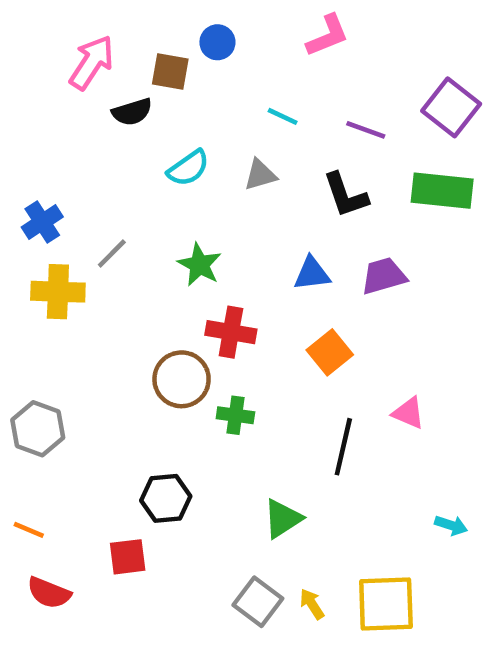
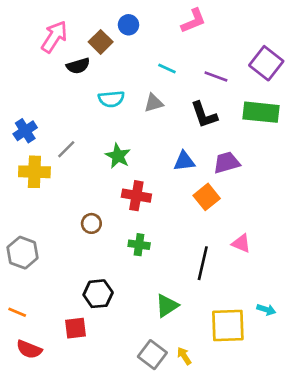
brown square: (170, 71) -> (101, 42), turned 35
cyan semicircle: (188, 168) -> (111, 99), turned 30
orange square: (330, 352) -> (207, 197), moved
brown circle: (182, 379) -> (91, 223), moved, size x0.6
yellow square: (386, 604) -> (228, 325), moved

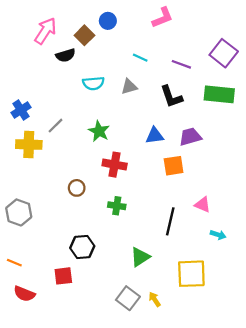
orange square: (207, 197) -> (174, 166), turned 30
cyan arrow: (266, 310) -> (218, 235), moved

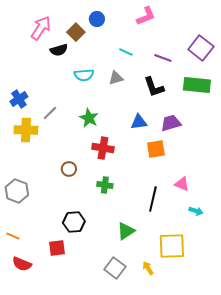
yellow arrow: (155, 299) -> (148, 268), moved

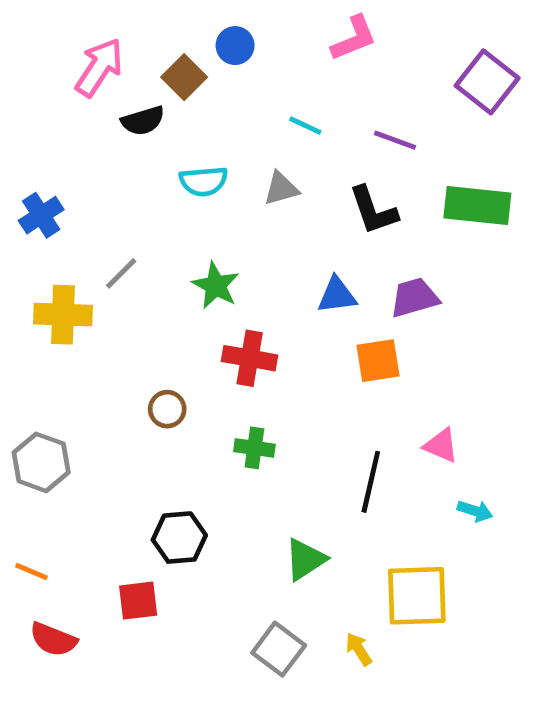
purple square: (201, 48) -> (487, 82), moved
blue cross: (19, 99) -> (41, 215), moved

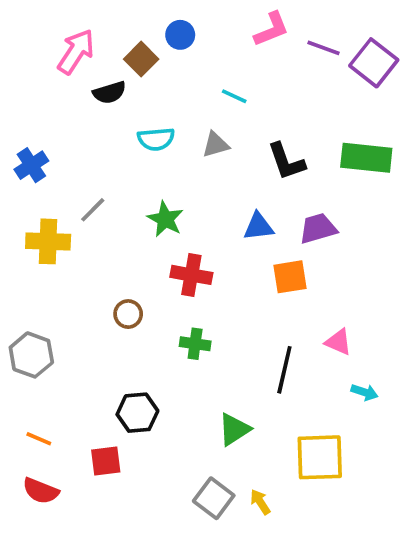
purple line: (395, 140) -> (324, 48), moved
orange line: (31, 572) -> (39, 439), moved
yellow arrow: (359, 649) -> (260, 502), moved

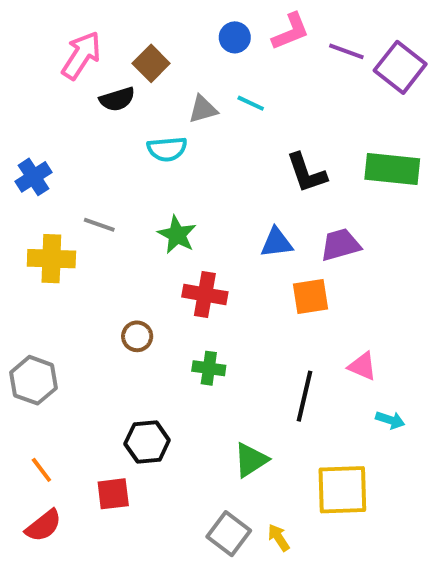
blue circle: (180, 35) -> (235, 37), moved
gray triangle: (216, 145) -> (203, 109), moved
gray line: (93, 210) -> (99, 225), turned 64
orange line: (39, 439) -> (41, 470), turned 30
red semicircle: (41, 491) -> (43, 526), turned -60

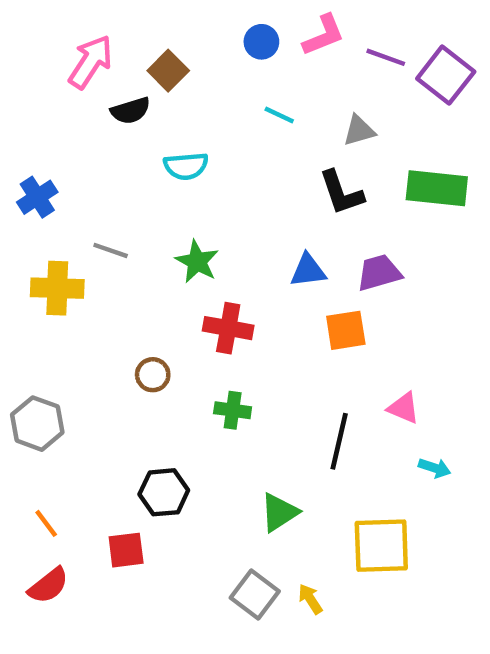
gray triangle: (203, 109) -> (359, 131), moved

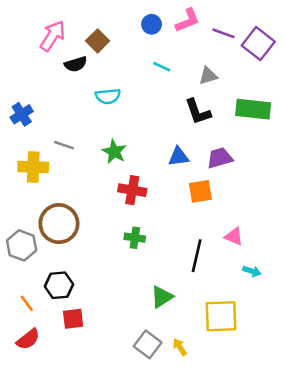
brown circle: (153, 375) -> (59, 224), moved, size x2.0
black hexagon: (164, 492) -> (59, 285), moved

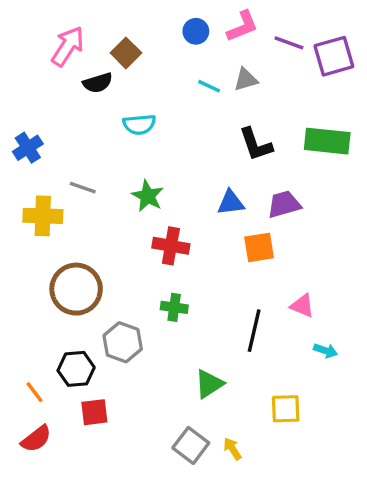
purple square: (258, 44) -> (334, 56), turned 36
gray triangle: (208, 76) -> (246, 80), moved
gray hexagon: (22, 245) -> (123, 342), moved
yellow square: (221, 316) -> (286, 409), size x0.7

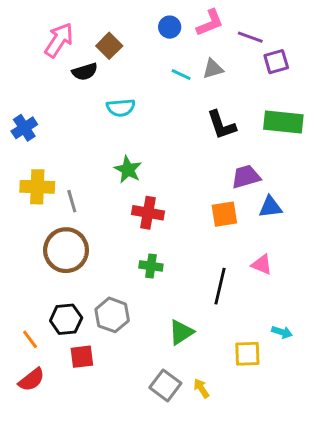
purple square: (334, 56) -> (276, 62), moved, size x0.7
gray line: (83, 188) -> (72, 201), moved, turned 55
blue triangle: (231, 203) -> (270, 207), moved
gray hexagon: (123, 342) -> (112, 315), moved
cyan arrow: (326, 351) -> (282, 332), moved

